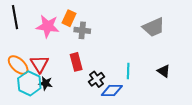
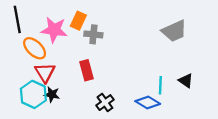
orange ellipse: (18, 65) -> (35, 48), moved
cyan line: (128, 71) -> (160, 85), moved
black cross: (97, 79) -> (105, 103), moved
blue diamond: (112, 90) -> (148, 103), moved, turned 30

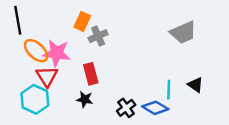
pink star: (54, 30) -> (57, 53), moved
gray cross: (93, 34) -> (98, 36), turned -30
black star: (52, 94) -> (85, 99), moved
black cross: (105, 103) -> (126, 108), moved

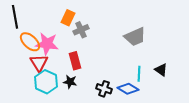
gray trapezoid: (183, 32) -> (135, 37), moved
cyan hexagon: (35, 99) -> (46, 82), moved
black cross: (126, 108) -> (104, 89), turned -35

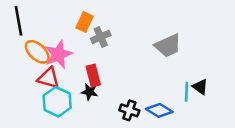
pink star: (47, 44) -> (58, 54), turned -30
red triangle: (39, 63) -> (48, 78), turned -42
cyan line: (139, 74) -> (187, 92), moved
black star: (70, 82) -> (89, 92), moved

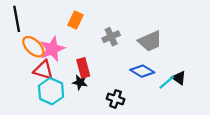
gray cross: (101, 37) -> (111, 37), moved
cyan line: (187, 92) -> (167, 82), turned 48
blue diamond: (159, 110) -> (142, 71), moved

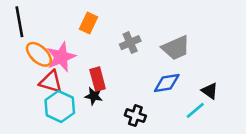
blue diamond: (142, 71) -> (167, 83), turned -40
cyan line: (167, 82) -> (195, 110), moved

